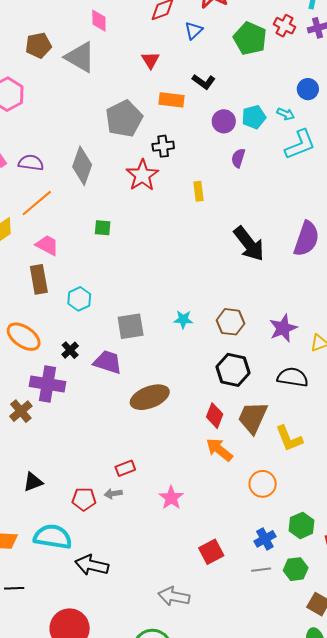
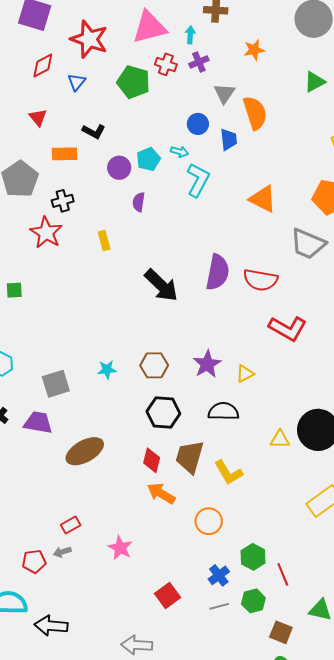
cyan L-shape: (300, 145) -> (198, 180), turned -32

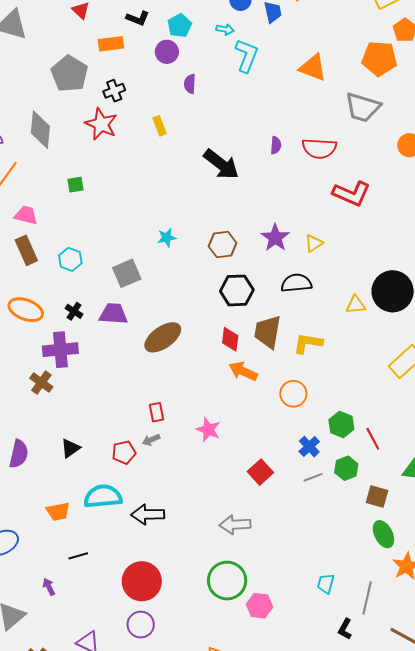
cyan pentagon: (148, 159) -> (180, 26), moved
purple semicircle: (218, 272) -> (276, 145), size x0.5
cyan star: (107, 370) -> (167, 238), moved
yellow L-shape: (228, 472) -> (308, 343), turned 136
red rectangle: (71, 525) -> (156, 412), turned -66

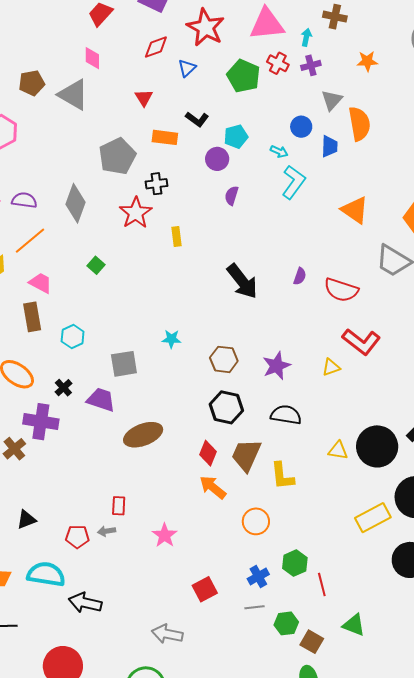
yellow rectangle: (160, 126) -> (176, 236), moved
green square: (76, 185) -> (96, 265), turned 36
yellow triangle: (314, 243) -> (331, 367), moved
yellow L-shape: (308, 343) -> (282, 476), turned -120
green hexagon: (346, 468) -> (286, 623), moved

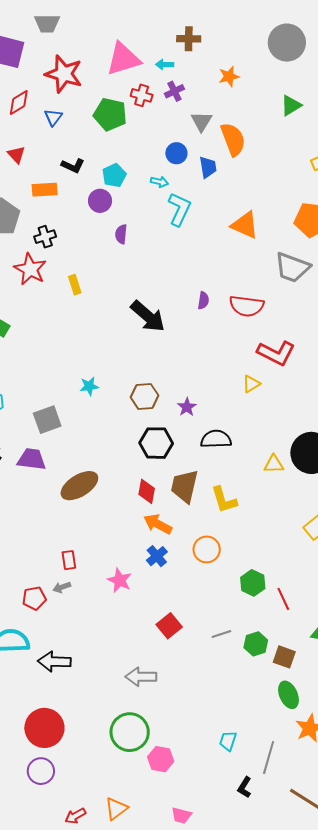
cyan arrow: (306, 37) -> (165, 65), turned -90
purple star: (277, 366) -> (187, 407), moved, size x0.7
blue cross: (258, 576) -> (157, 556), moved

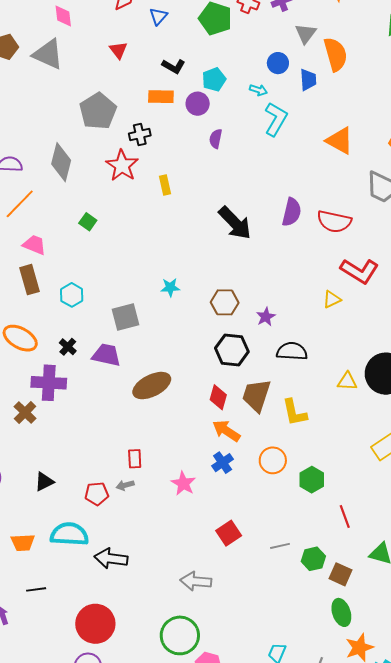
orange rectangle: (45, 190) -> (161, 97), moved
purple semicircle: (203, 300) -> (292, 212), size x1.6
green hexagon: (253, 583) -> (312, 480), moved

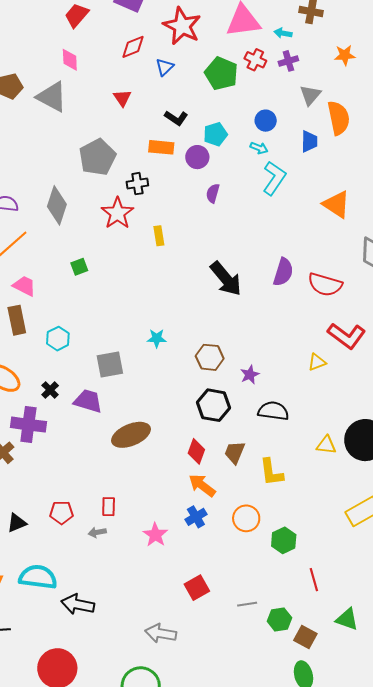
blue circle: (278, 63) -> (266, 121), moved
green square: (88, 222) -> (79, 267), turned 30
brown trapezoid: (256, 395) -> (235, 452), size x0.7
red pentagon: (97, 494) -> (61, 513), moved

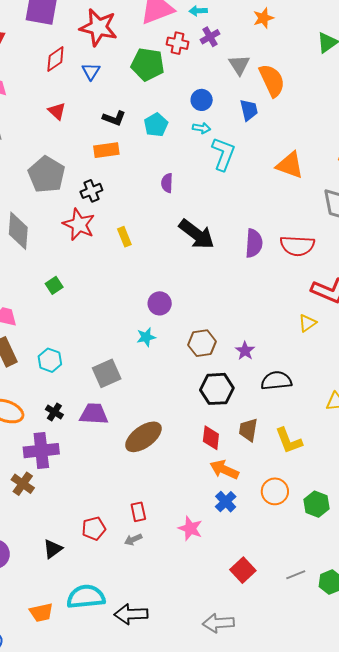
purple circle: (197, 157) -> (160, 303), moved
black arrow: (226, 279) -> (197, 234), moved

